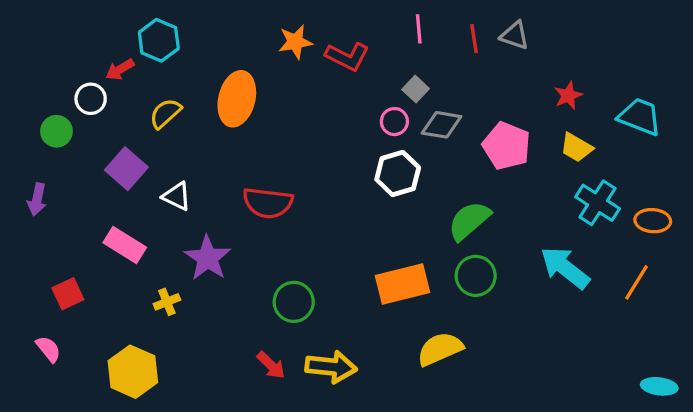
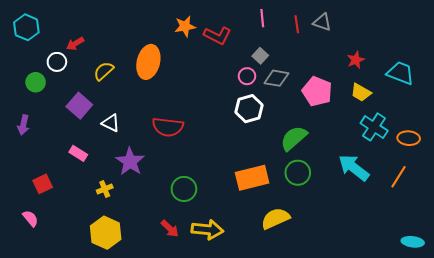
cyan hexagon: (159, 40) -> (26, 27), moved
pink rectangle: (125, 245) -> (78, 153), size x0.7
yellow hexagon: (133, 372) -> (106, 233), moved

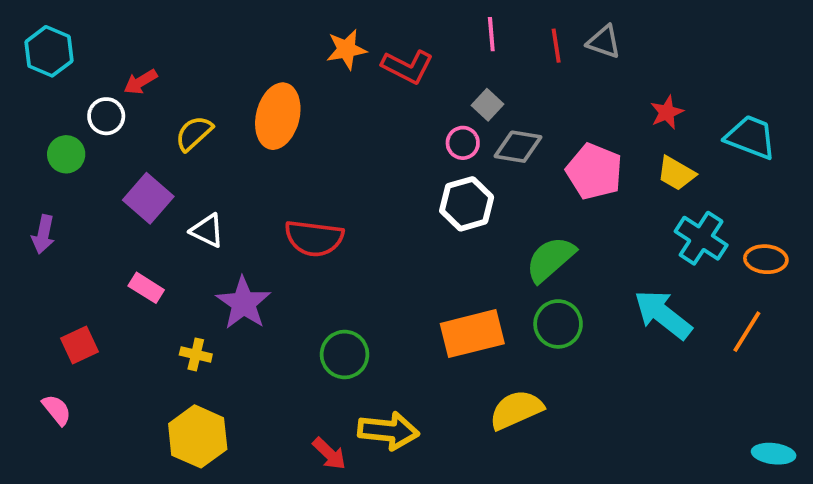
yellow cross: (105, 189) -> (196, 354), turned 35
red arrow: (170, 229) -> (329, 454), moved

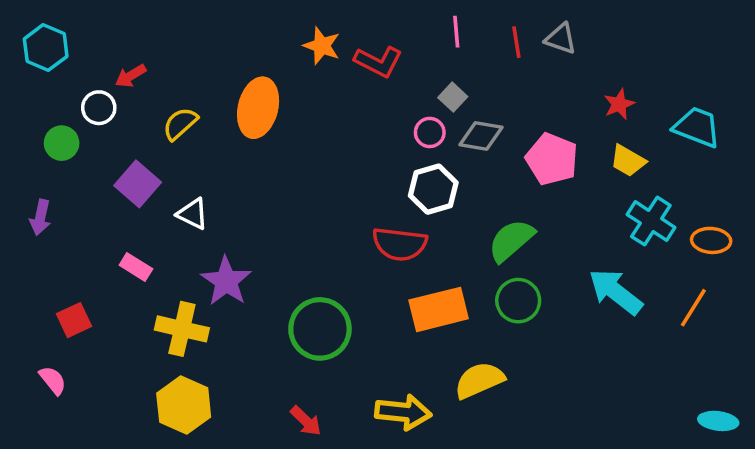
orange star: (346, 49) -> (322, 46), turned 30
red semicircle: (314, 238) -> (400, 244), moved
yellow cross: (196, 354) -> (182, 329), size x1.8
green circle: (345, 354) -> (320, 329), size x1.4
yellow arrow: (388, 431) -> (403, 412), moved

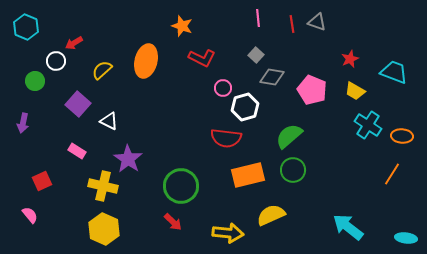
red L-shape: (378, 62) -> (202, 58), moved
pink circle: (430, 132) -> (223, 88), moved
cyan arrow: (616, 292) -> (348, 227), moved
red arrow: (306, 421) -> (173, 222), moved

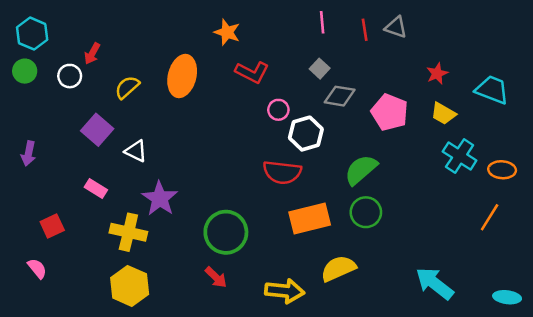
red arrow: (74, 43) -> (92, 54), turned -30
green circle: (35, 81) -> (25, 71), moved

